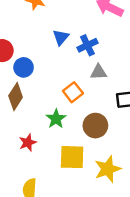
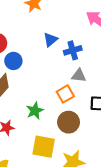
orange square: (73, 92) -> (65, 94), moved

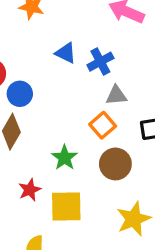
blue triangle: (50, 40) -> (66, 53), turned -42
yellow square: (44, 147) -> (66, 207), moved

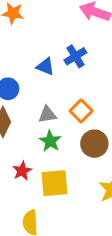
blue triangle: (66, 53) -> (45, 67), moved
gray triangle: (116, 95) -> (47, 114), moved

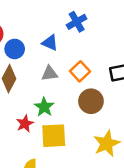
blue triangle: (45, 67) -> (50, 43), moved
green star: (50, 141) -> (44, 107), moved

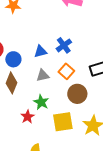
blue cross: (77, 22) -> (64, 45), moved
blue triangle: (50, 43) -> (41, 52), turned -32
yellow square: (54, 136) -> (63, 122), moved

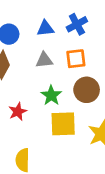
orange square: (66, 71) -> (76, 59), turned 35
green star: (41, 102) -> (51, 95), moved

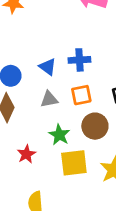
blue cross: (77, 24) -> (79, 60), turned 30
blue triangle: (45, 28) -> (48, 67), turned 48

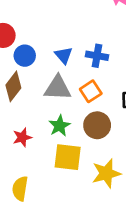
orange square: (81, 95) -> (91, 91), turned -35
gray triangle: (49, 99) -> (58, 88), size x1.5

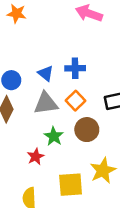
red star: (22, 137) -> (36, 157), moved
yellow square: (68, 157) -> (71, 185), moved

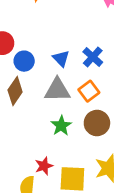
blue cross: (75, 68) -> (93, 57), turned 36
red star: (36, 157) -> (44, 166), moved

